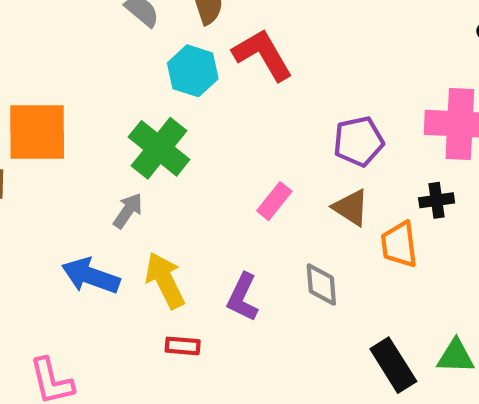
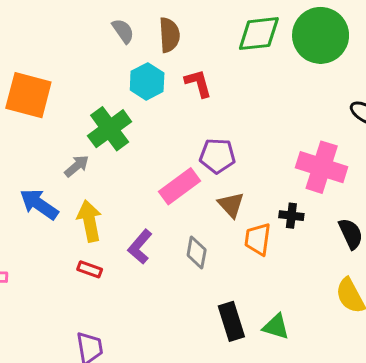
red L-shape: (263, 55) -> (198, 83), size x0.7
purple pentagon: (358, 141) -> (217, 156), moved
pink rectangle: (274, 201) -> (179, 186), size x1.5

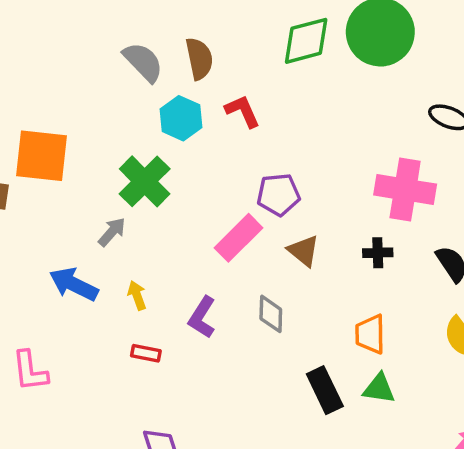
gray semicircle: (123, 31) -> (143, 62), size x1.4
yellow arrow: (89, 221) -> (137, 295), size x0.6
orange trapezoid: (258, 239) -> (370, 334), moved

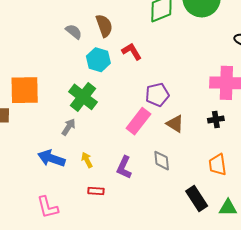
gray semicircle: (143, 62) -> (74, 32), size x0.7
pink L-shape: (30, 371) -> (48, 207), moved
green triangle: (379, 388) -> (228, 208), moved

